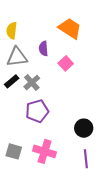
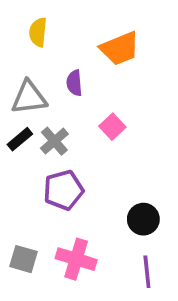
orange trapezoid: (70, 28) -> (120, 48), turned 125
yellow semicircle: (12, 31) -> (38, 32), moved
pink square: (66, 63) -> (112, 127), moved

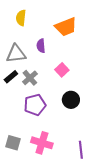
black circle: (143, 219) -> (71, 100), moved

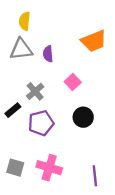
orange trapezoid: (66, 27) -> (94, 41), moved
gray triangle: (16, 54) -> (21, 49), moved
black rectangle: (11, 77) -> (13, 110), moved

